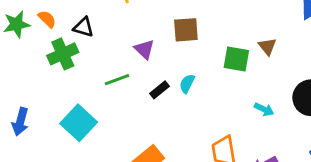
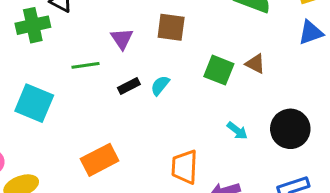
brown triangle: (267, 46) -> (255, 64), turned -36
cyan square: (79, 123) -> (34, 103), turned -32

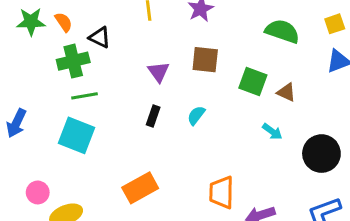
green line: (86, 65) -> (85, 96), moved
green square: (219, 70) -> (253, 82), moved
black rectangle: (129, 86) -> (153, 116), moved, turned -42
cyan arrow: (237, 131) -> (272, 132), moved

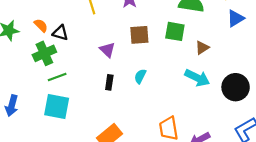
orange semicircle: (64, 22) -> (41, 25), moved
green square: (253, 82) -> (175, 31), moved
brown triangle: (286, 92) -> (202, 48), turned -48
cyan arrow: (272, 132) -> (197, 78), size x1.6

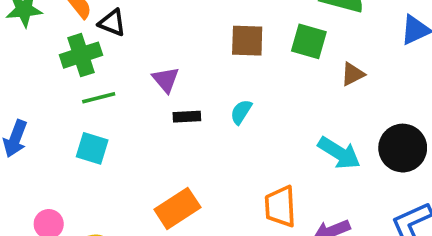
purple triangle: (107, 50) -> (166, 80), moved
cyan arrow: (197, 78) -> (339, 153), moved
black rectangle: (109, 82) -> (187, 117), turned 72
cyan square: (57, 107) -> (92, 148), size x0.7

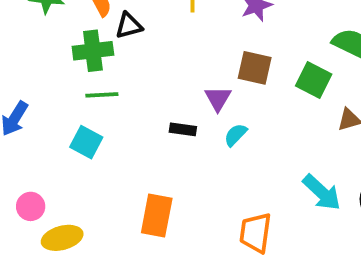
black triangle: (112, 23) -> (129, 26), turned -48
purple triangle: (166, 80) -> (218, 98), moved
orange rectangle: (177, 208) -> (157, 215), turned -57

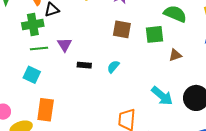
green square: (314, 80) -> (155, 34), turned -30
purple triangle: (218, 98) -> (65, 45), moved
orange rectangle: (157, 215) -> (46, 110), moved

